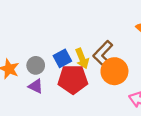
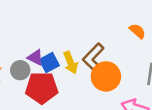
red pentagon: (73, 79) -> (42, 88), moved
purple triangle: (36, 86) -> (35, 58), moved

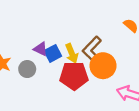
gray circle: (20, 70) -> (27, 69), moved
red pentagon: (42, 88) -> (74, 76), moved

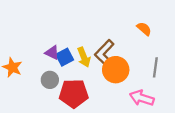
gray circle: (27, 69) -> (50, 80), moved
red pentagon: (74, 76) -> (74, 93), moved

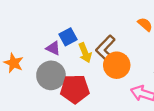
blue square: (65, 57) -> (68, 37), moved
gray circle: (50, 80) -> (51, 75), size x1.6

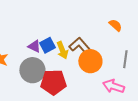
blue square: (68, 37) -> (47, 45), moved
brown L-shape: (105, 48) -> (80, 46), turned 95

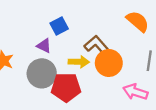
orange semicircle: (115, 25) -> (138, 21), size x1.5
blue square: (47, 45) -> (59, 26), moved
yellow arrow: (62, 50) -> (79, 62), moved, turned -66

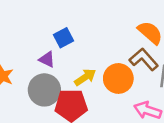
brown L-shape: (97, 46) -> (144, 59), moved
yellow arrow: (79, 62) -> (85, 77), turned -36

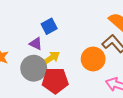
yellow arrow: (85, 77) -> (51, 58), moved

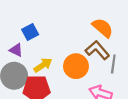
yellow arrow: (51, 58) -> (43, 65), moved

